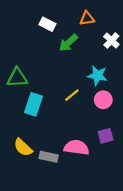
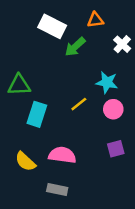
white rectangle: (47, 24) -> (52, 26), size x1.5
pink semicircle: (77, 147) -> (62, 155), moved
gray rectangle: (49, 157) -> (57, 189), moved

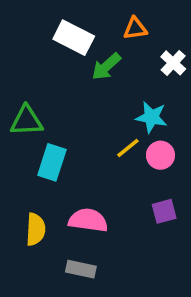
yellow line: (79, 104) -> (128, 148), moved
yellow semicircle: (25, 161) -> (36, 229), turned -130

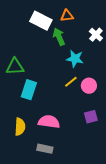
orange triangle: (135, 29) -> (67, 16), moved
green arrow: (106, 67) -> (59, 37), turned 108
cyan star: (151, 117) -> (75, 59), moved

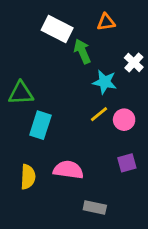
orange triangle: (67, 16) -> (106, 22), moved
white cross: (96, 35) -> (134, 62), moved
gray rectangle: (45, 149) -> (95, 207), moved

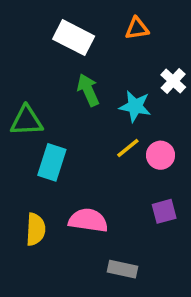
green arrow: (82, 51) -> (88, 90), moved

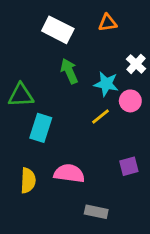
pink circle: (161, 155) -> (130, 101), moved

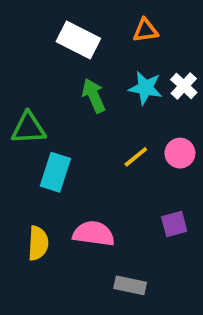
cyan star: (106, 84) -> (145, 88), moved
pink circle: (130, 101) -> (180, 153), moved

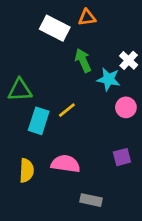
orange triangle: (145, 30) -> (87, 17), moved
cyan star: (145, 88) -> (108, 79), moved
green arrow: (94, 96) -> (83, 60), moved
yellow line: (136, 157) -> (67, 110), moved

